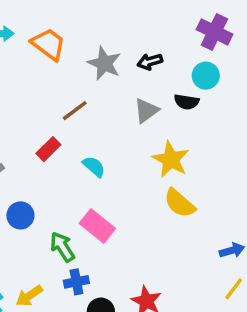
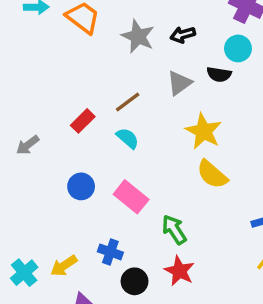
brown line: (75, 111) -> (128, 102), moved
blue circle: (20, 215) -> (81, 186), moved
green arrow: (62, 247) -> (174, 230), moved
blue cross: (76, 282) -> (110, 252), turned 30

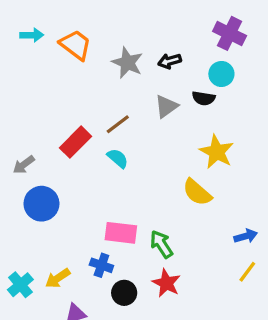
red rectangle: (83, 121) -> (76, 142), size x1.4
yellow star: (204, 131) -> (217, 152), moved
blue circle: (81, 186) -> (41, 204), moved, size x1.4
pink rectangle: (131, 197) -> (121, 233), moved, turned -32

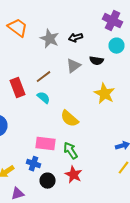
cyan circle: (221, 74) -> (116, 46), moved
red rectangle: (76, 142) -> (18, 88), turned -66
yellow semicircle: (197, 192) -> (70, 119), moved

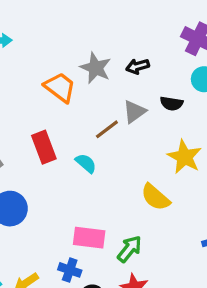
orange trapezoid: (18, 28) -> (60, 87), moved
brown line: (44, 77) -> (107, 129), moved
yellow semicircle: (70, 119) -> (155, 197), moved
green arrow: (70, 151) -> (130, 249), turned 72

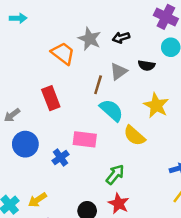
brown line: (107, 129) -> (98, 85), turned -36
cyan semicircle: (86, 163) -> (111, 110), moved, size x1.5
pink rectangle: (89, 238) -> (85, 139), moved
blue cross: (70, 270) -> (60, 157), moved, turned 35

